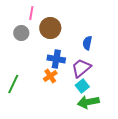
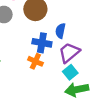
blue semicircle: (87, 43) -> (60, 31), moved
orange cross: (50, 76) -> (35, 61), turned -32

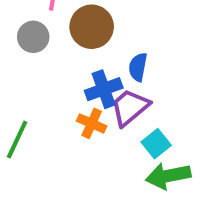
blue cross: (42, 43) -> (104, 89), turned -30
purple trapezoid: (69, 53) -> (130, 107), moved

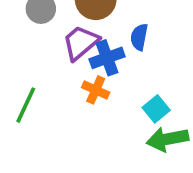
purple trapezoid: (130, 107) -> (81, 43), moved

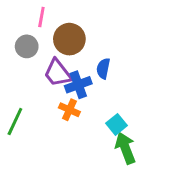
purple trapezoid: (81, 43) -> (58, 73), turned -88
green arrow: (167, 139) -> (125, 148), turned 80

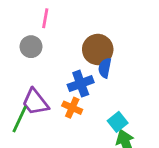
brown circle: (69, 39) -> (98, 49), moved
purple trapezoid: (58, 73) -> (35, 102), moved

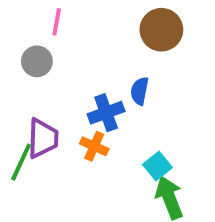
brown circle: (98, 49) -> (161, 30), moved
purple trapezoid: (35, 102) -> (43, 138), turned -140

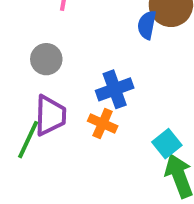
gray circle: (37, 61) -> (46, 59), moved
blue semicircle: (140, 91) -> (147, 25), moved

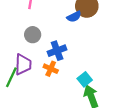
blue semicircle: (147, 25) -> (74, 17), turned -128
gray circle: (46, 59) -> (33, 35), moved

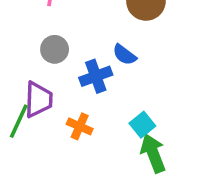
blue semicircle: (74, 17) -> (124, 55), moved, turned 64
orange cross: (51, 69) -> (80, 126), moved

